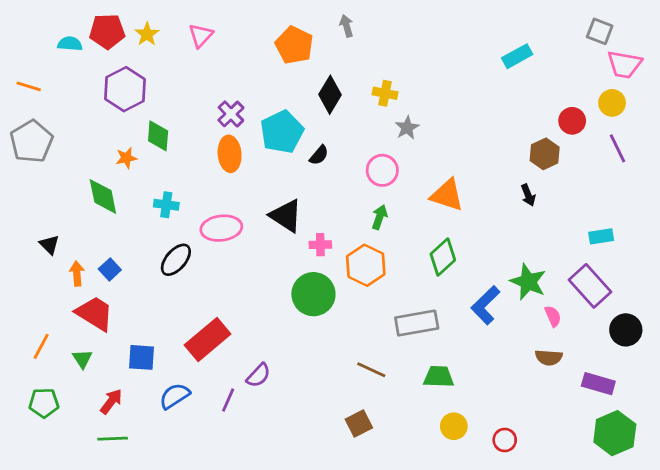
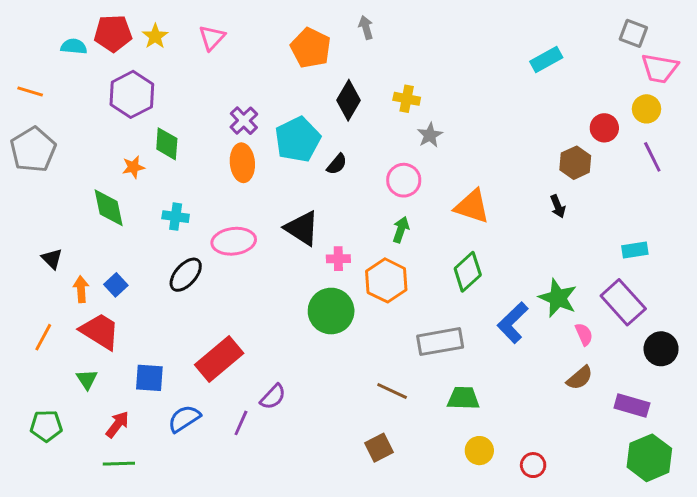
orange line: (41, 346) -> (43, 337), moved
brown semicircle: (549, 357) -> (580, 378), turned -44

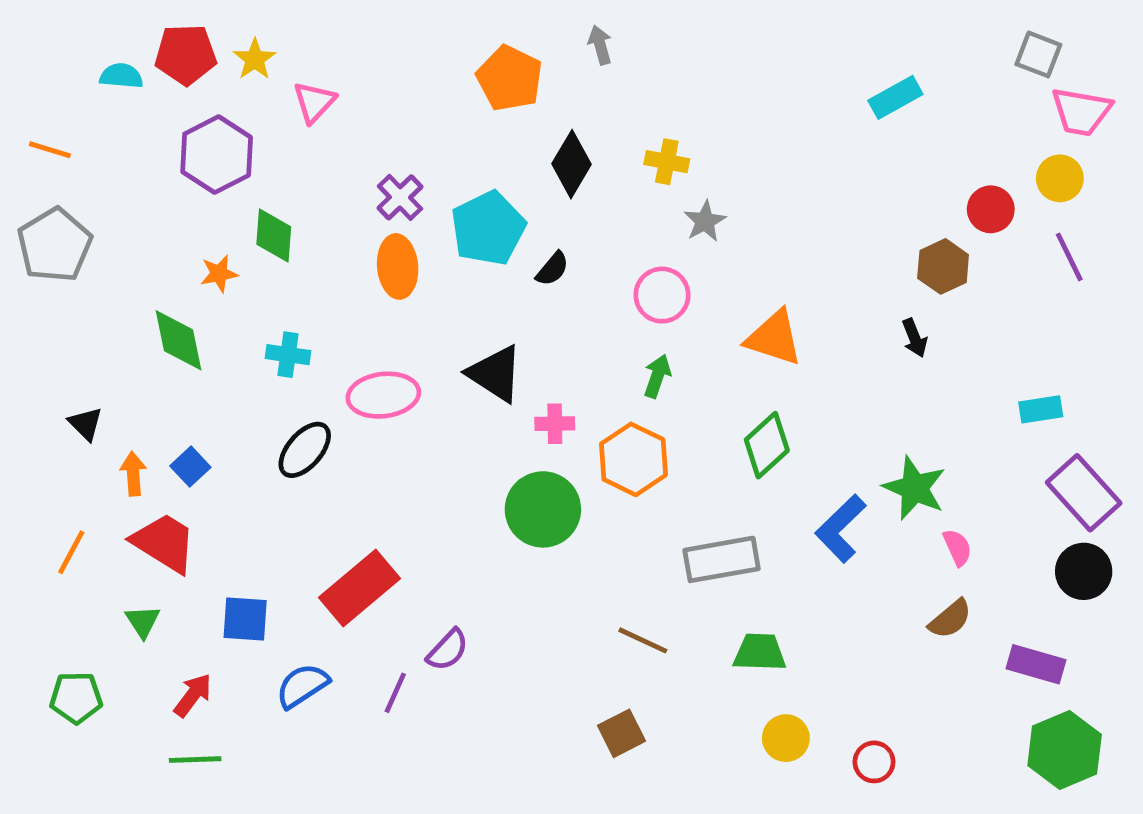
pink triangle: (212, 38) -> (314, 102), moved
purple rectangle: (623, 302) -> (1084, 493), moved

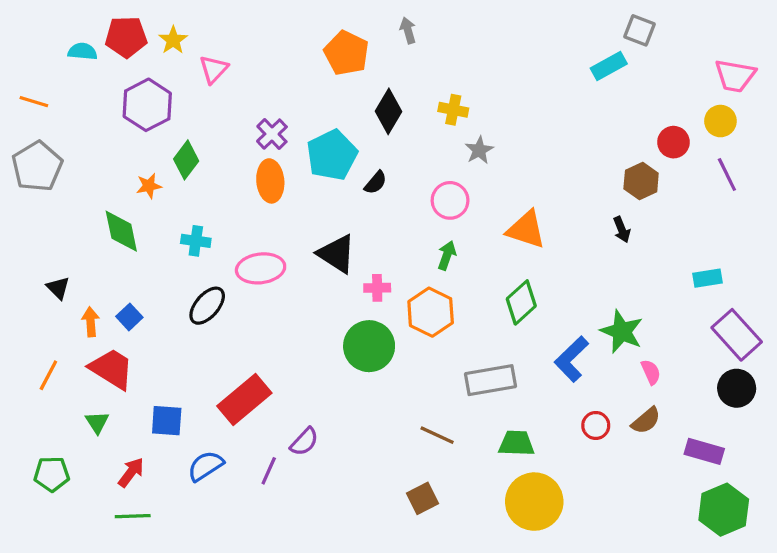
gray square: (1038, 54) -> (639, 30), moved
green diamond: (274, 235) -> (186, 160), turned 33
yellow circle: (786, 738) -> (534, 502), size x1.8
red circle: (874, 762) -> (596, 425), moved

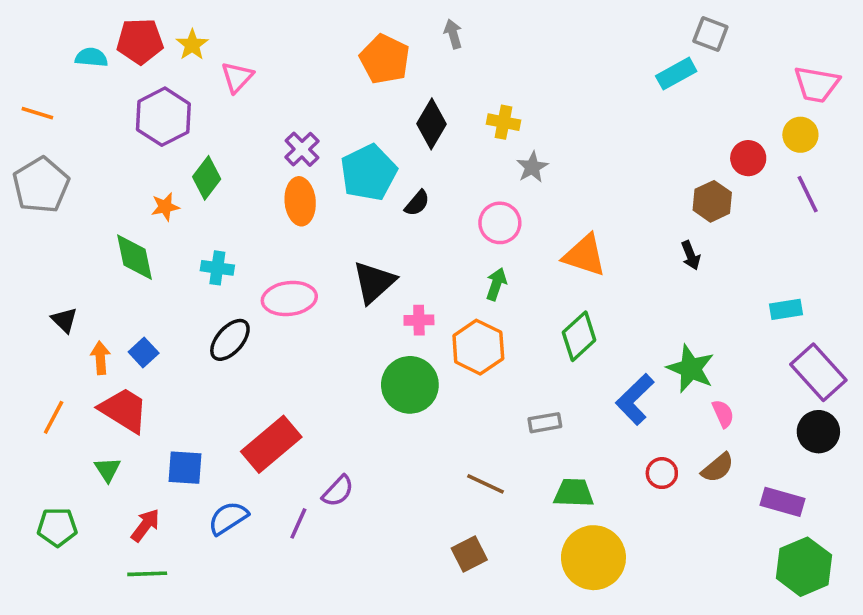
black triangle: (337, 254) -> (374, 282), turned 45
gray rectangle: (491, 380) -> (545, 423), size x0.6

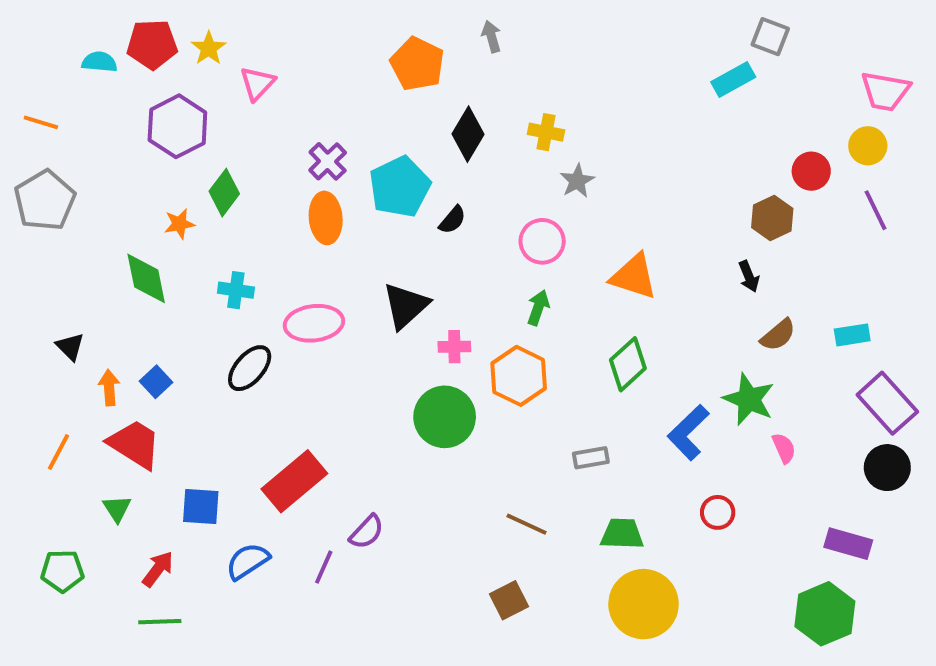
brown semicircle: (718, 468) -> (778, 335), moved
green hexagon: (804, 567) -> (825, 614), moved

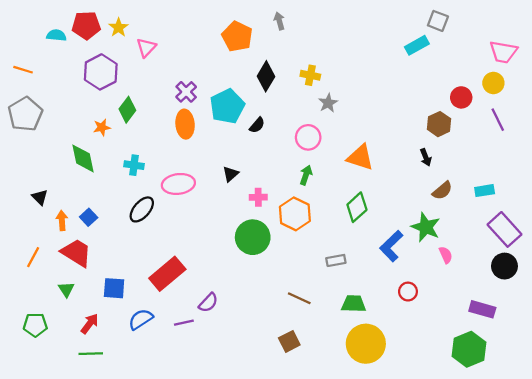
black triangle: (406, 306) -> (231, 174), size x0.6
purple line: (324, 567) -> (184, 323), turned 54

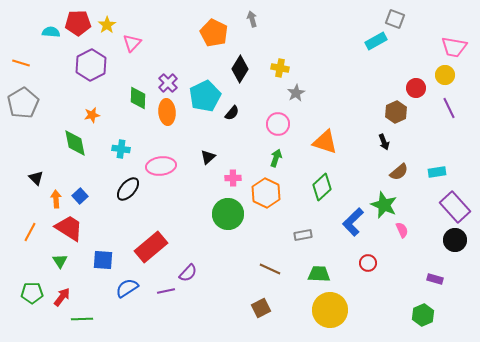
green diamond: (127, 110) -> (138, 98), moved, turned -35
purple rectangle: (482, 309) -> (435, 279), size x0.7
red arrow: (90, 324) -> (62, 297), moved
green hexagon: (469, 349) -> (423, 315), size x0.7

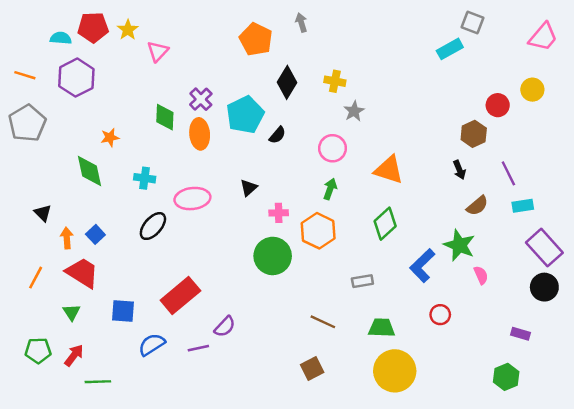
pink trapezoid: (454, 47) -> (543, 37), moved, turned -60
purple hexagon: (91, 65) -> (76, 78), moved
purple line: (449, 108) -> (508, 173), moved

